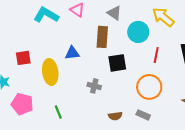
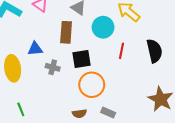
gray cross: (94, 86) -> (53, 67), moved
orange circle: (149, 87) -> (92, 85), moved

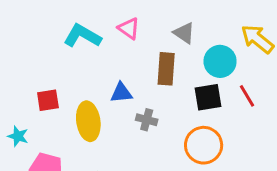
red line: (122, 51) -> (247, 96), turned -42
black square: (81, 59) -> (208, 97), moved

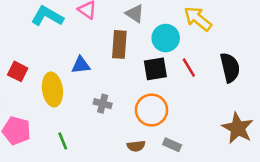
red square: (48, 100) -> (18, 71), turned 36
gray cross: (147, 120) -> (103, 104), moved

